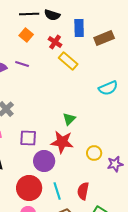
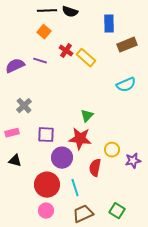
blue rectangle: (79, 28) -> (109, 24), moved
brown rectangle: (104, 38) -> (127, 45), moved
red cross: (55, 42) -> (66, 51), moved
red semicircle: (83, 191) -> (95, 168), moved

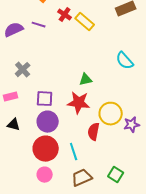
cyan semicircle: (126, 85) -> (125, 61), moved, turned 72
green triangle: (87, 116) -> (86, 80), turned 32
yellow circle: (112, 150) -> (111, 114), size x1.5
purple circle: (62, 158) -> (48, 122), moved

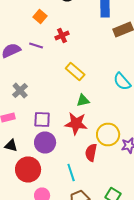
red cross: (65, 15) -> (62, 36), turned 32
yellow rectangle: (85, 22) -> (75, 72), moved
red circle: (46, 149) -> (28, 170), moved

